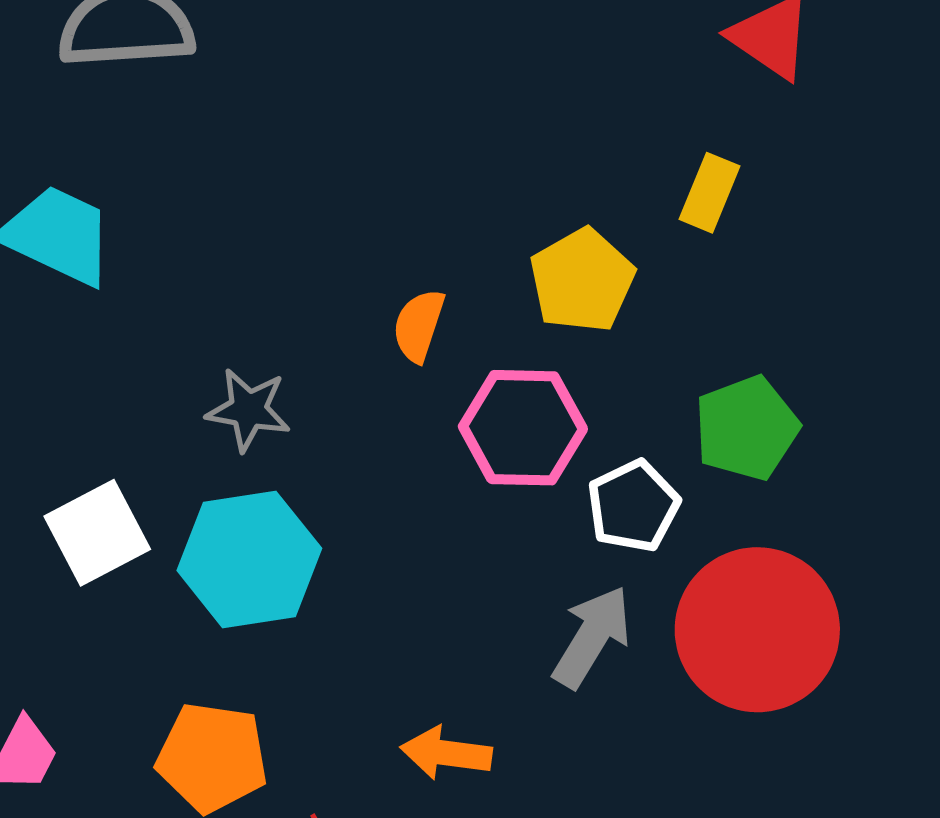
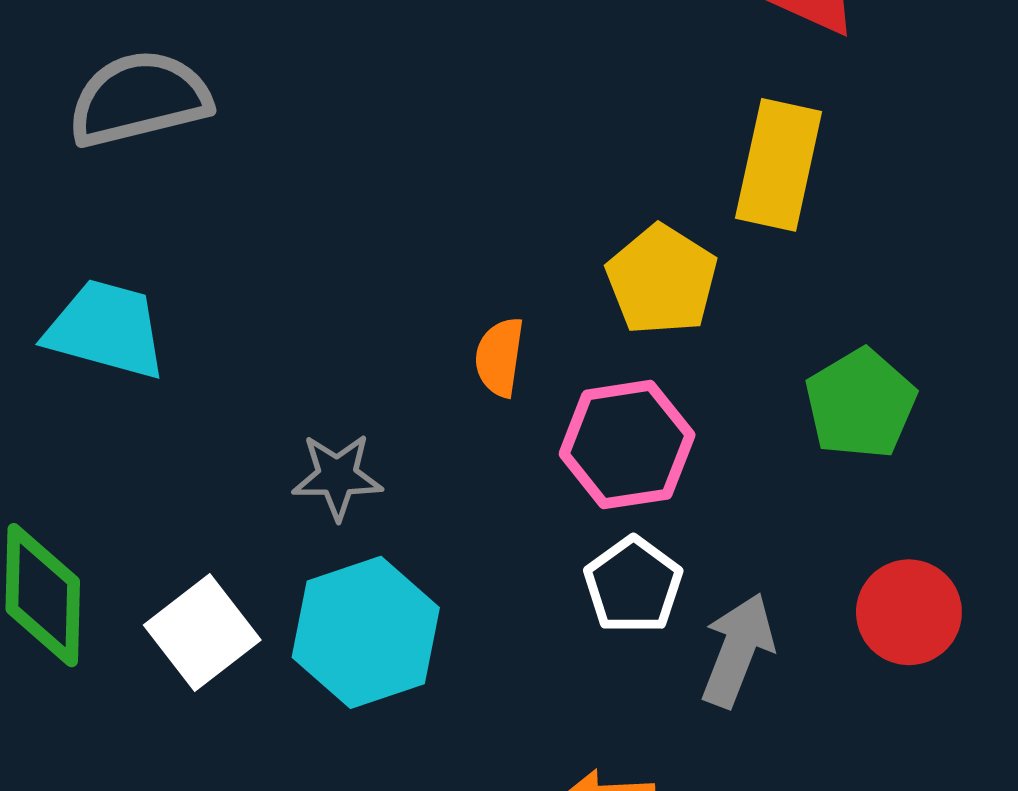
yellow rectangle: (710, 193) -> (779, 165), size x1.6
white pentagon: (633, 506) -> (633, 585), moved
red circle: (757, 630) -> (909, 612), size x0.6

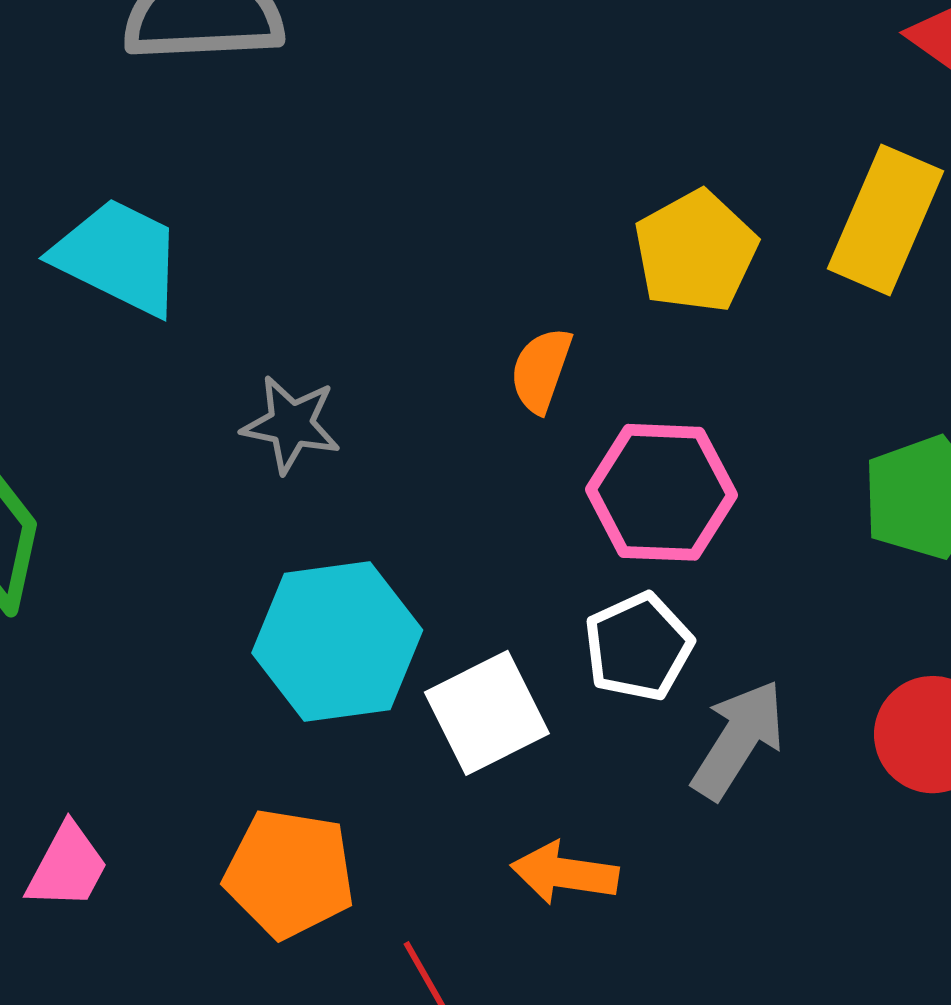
yellow pentagon: (662, 280) -> (696, 251), moved
gray star: (337, 476) -> (291, 424), moved
white square: (202, 632) -> (487, 713), moved

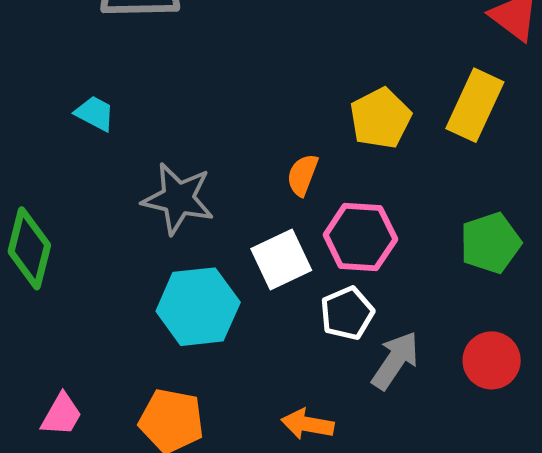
cyan trapezoid: (119, 257) -> (95, 113), size x0.6
gray star: (291, 424) -> (178, 199), size x1.5
white square: (487, 713) -> (281, 259), moved

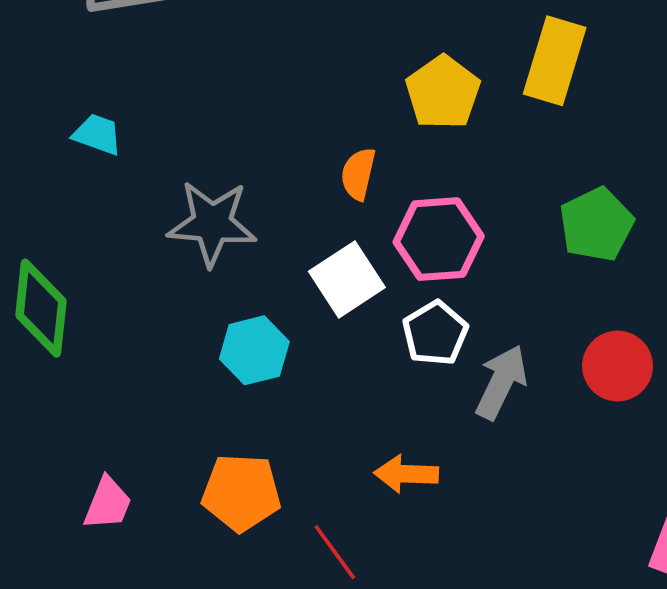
cyan hexagon: (198, 307) -> (254, 350), size x0.7

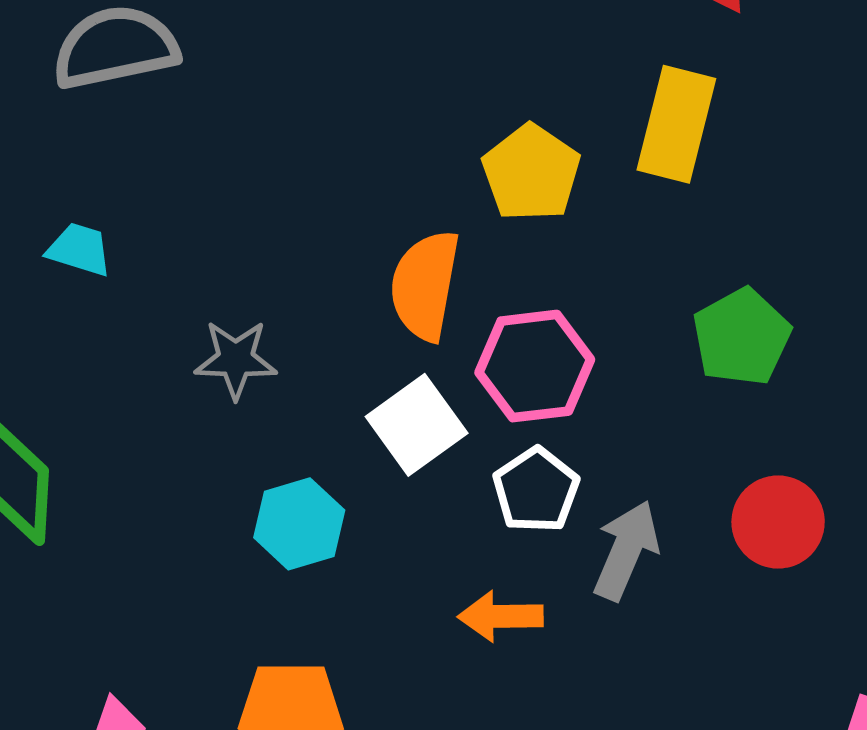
orange semicircle: (358, 174) -> (425, 285), size x1.6
gray star: (212, 223) -> (236, 359), size x0.7
orange arrow: (406, 474) -> (500, 616), moved

